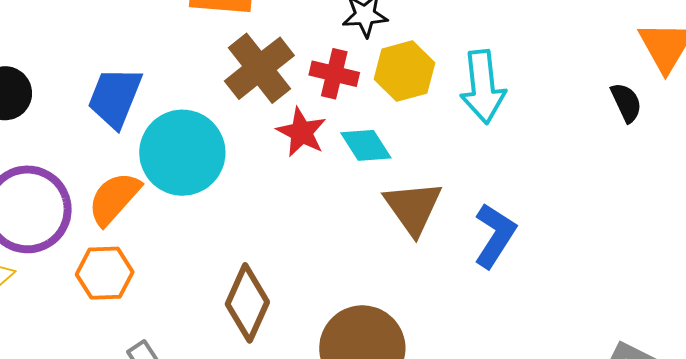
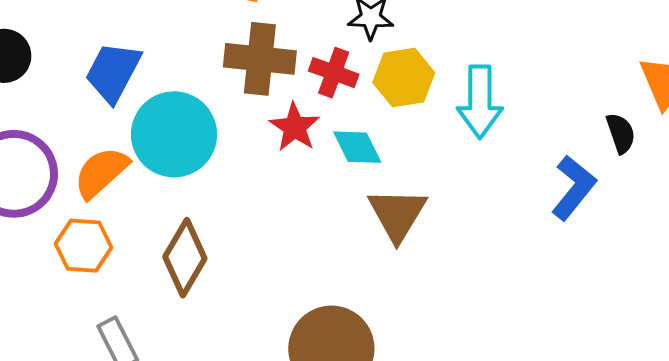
brown cross: (259, 68) -> (260, 59), turned 38
blue L-shape: (495, 235) -> (574, 188), moved
brown diamond: (247, 303) -> (185, 258), moved

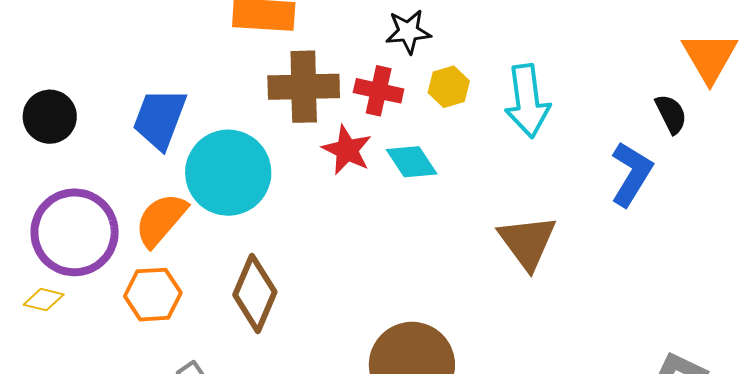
yellow hexagon: (404, 78) -> (449, 87), size x0.7
brown triangle: (397, 214) -> (527, 242), moved

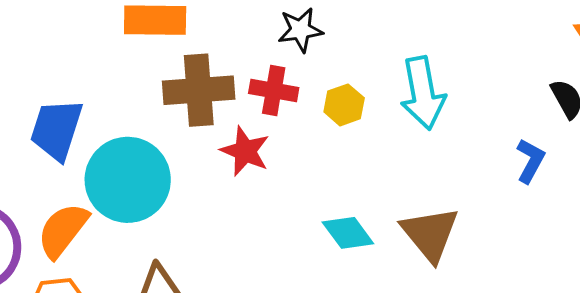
yellow hexagon: (449, 87) -> (344, 105), moved
cyan diamond: (412, 162) -> (348, 233), moved
blue L-shape: (631, 174) -> (530, 161), size x0.7

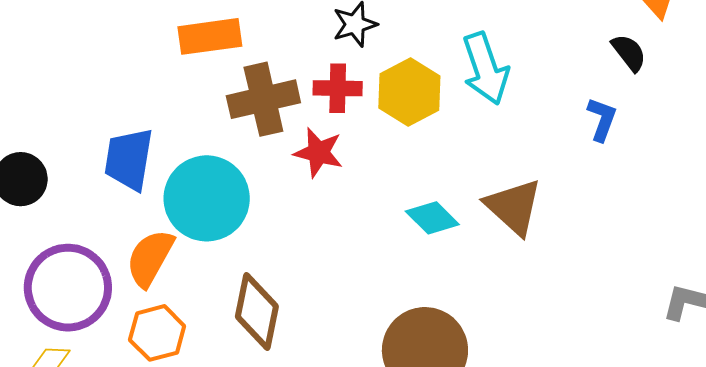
yellow hexagon: (344, 105) -> (409, 92), size x1.6

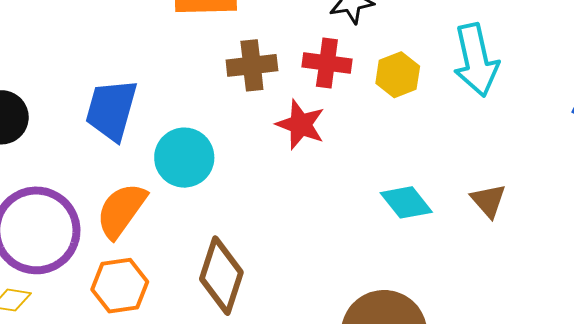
yellow hexagon: (409, 92) -> (398, 75), size x0.7
brown cross: (263, 99) -> (252, 65), size x0.7
cyan circle: (207, 198) -> (184, 158), size x0.7
brown triangle: (514, 207) -> (488, 201), size x0.6

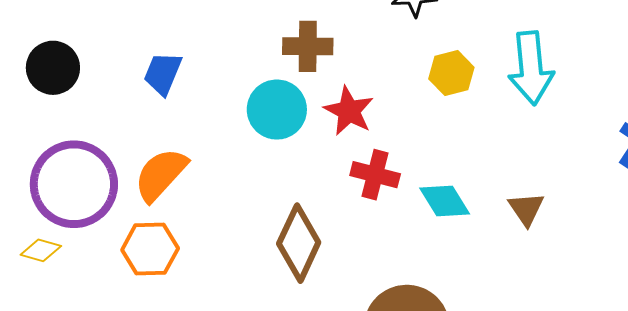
red cross: (327, 63) -> (375, 175), moved
blue trapezoid: (111, 110) -> (163, 73), size x0.7
cyan circle: (184, 158) -> (277, 110), moved
brown diamond: (221, 276) -> (299, 243), moved

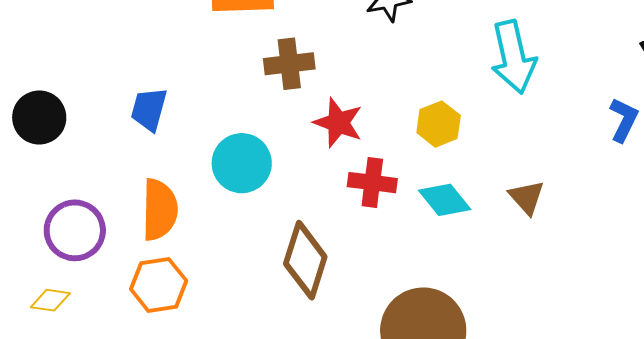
yellow hexagon: (451, 73) -> (439, 124), moved
cyan circle: (277, 110) -> (242, 163), moved
orange semicircle: (161, 175) -> (160, 210), turned 146
purple circle: (74, 184) -> (75, 230), size x0.7

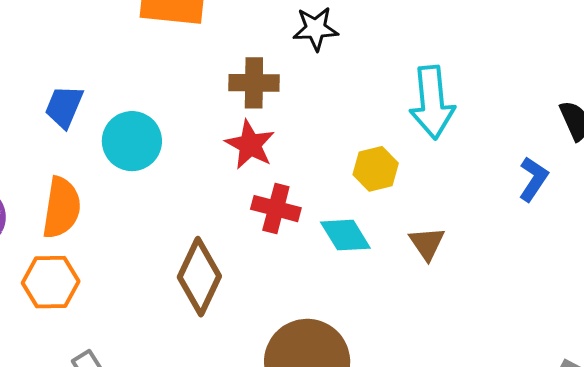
brown cross: (289, 64) -> (254, 83), moved
yellow hexagon: (439, 124) -> (376, 169), moved
cyan circle: (242, 163) -> (132, 141), moved

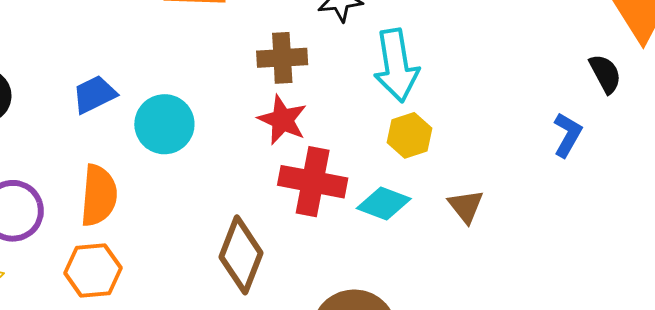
cyan arrow: (432, 102) -> (396, 65), moved
blue trapezoid: (64, 107) -> (94, 94), turned 45
red cross: (276, 209) -> (313, 182), size x1.4
cyan diamond: (345, 235) -> (384, 203), turned -34

